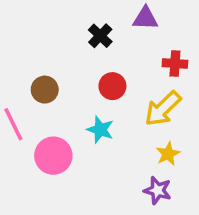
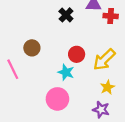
red cross: (175, 64) -> (111, 16), moved
red circle: (112, 86) -> (77, 54), moved
pink circle: (53, 156) -> (57, 99), moved

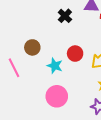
cyan star: (66, 72) -> (55, 66), moved

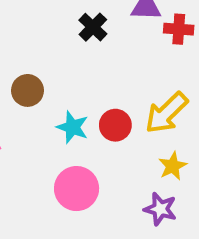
red circle: (75, 54) -> (115, 125), moved

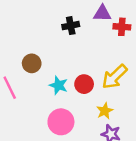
black cross: (93, 27) -> (71, 26), turned 35
yellow star: (173, 166) -> (105, 111), moved

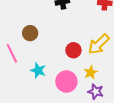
cyan star: (58, 85) -> (38, 70), moved
pink circle: (61, 122) -> (66, 82), moved

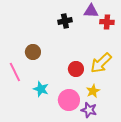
purple star: (96, 92) -> (89, 110), moved

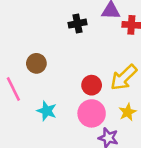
yellow star: (93, 91) -> (128, 112), moved
pink circle: (69, 100) -> (92, 113), moved

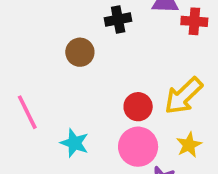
brown circle: (36, 63) -> (80, 52), moved

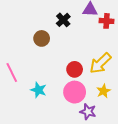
black cross: (118, 20) -> (63, 20), turned -32

